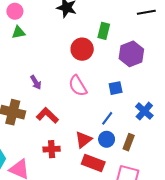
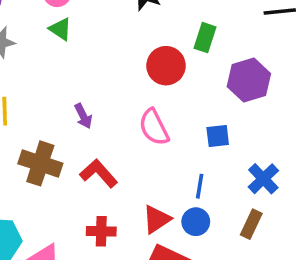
green triangle: (18, 32) -> (60, 29), turned 40
blue line: (107, 118) -> (200, 186), turned -32
brown rectangle: (129, 142) -> (251, 224), moved

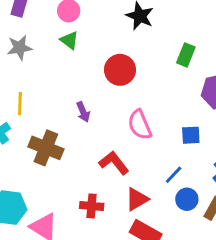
red circle: (166, 66) -> (120, 70), moved
red L-shape: (99, 173) -> (114, 163), moved
blue line: (200, 186) -> (174, 175), turned 30
blue circle: (196, 222) -> (187, 199), moved

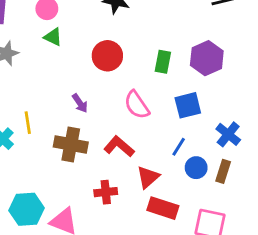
green rectangle: (186, 55) -> (163, 62), moved
yellow line: (20, 104) -> (28, 123), moved
blue square: (191, 135) -> (188, 105), size x1.4
brown cross: (46, 148) -> (71, 145), moved

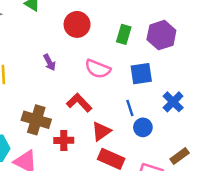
pink semicircle: (137, 105) -> (98, 69), turned -40
brown cross: (71, 145) -> (36, 120), moved
blue line: (179, 147) -> (130, 108), turned -56
brown rectangle: (223, 171) -> (180, 156), moved, turned 30

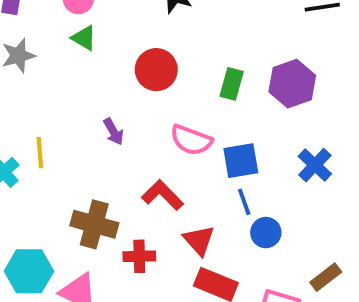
blue square: (141, 74) -> (241, 161), moved
blue cross: (173, 102) -> (315, 165), moved
red triangle: (101, 131) -> (199, 240), turned -35

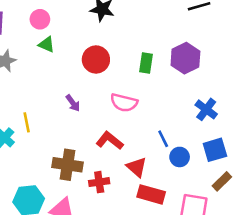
blue square: (241, 161) -> (215, 150), moved

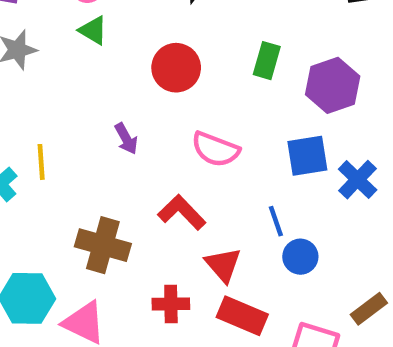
green rectangle: (146, 63) -> (267, 61), moved
blue square: (215, 150) -> (307, 156), moved
red cross: (99, 182) -> (171, 304), moved

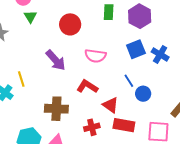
green triangle: (93, 30) -> (30, 17), turned 40
purple arrow: (126, 139) -> (56, 60), size x1.6

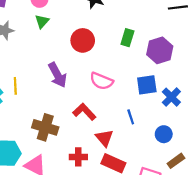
blue circle: (143, 94) -> (164, 134), moved

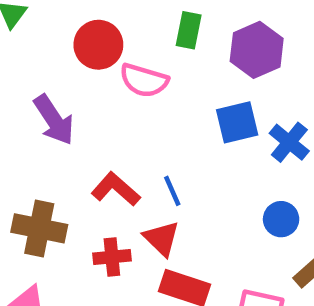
pink semicircle: (101, 81) -> (144, 80), moved
blue line: (131, 117) -> (172, 191), moved
red cross: (78, 157) -> (112, 257), moved

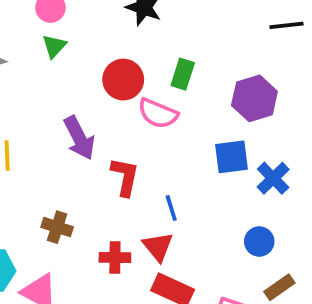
green rectangle: (189, 30) -> (183, 74), moved
red L-shape: (116, 189) -> (125, 177), moved, turned 54
brown cross: (39, 228) -> (57, 227), size x0.7

